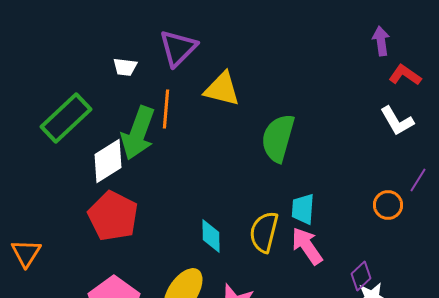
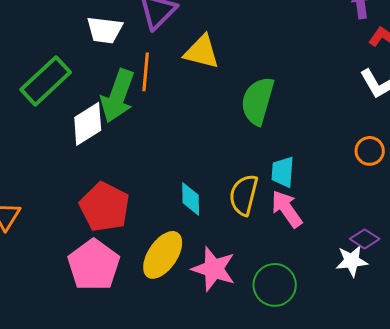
white trapezoid: (125, 67) -> (105, 30), size x1.5
orange circle: (388, 205) -> (370, 151), moved
red pentagon: (113, 216) -> (105, 207), moved
purple diamond: (361, 276) -> (365, 239), moved, turned 76

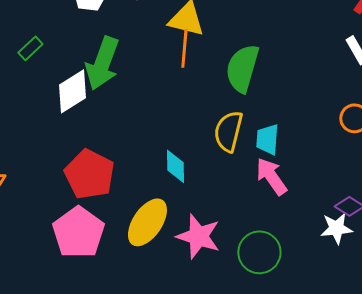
orange line: (146, 72) -> (184, 48), moved
green rectangle: (46, 81) -> (30, 48), size x0.5
yellow semicircle: (244, 195) -> (228, 131), moved

